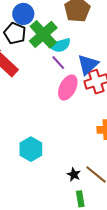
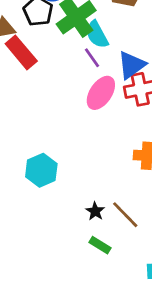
cyan semicircle: (60, 45) -> (97, 35), turned 70
green rectangle: (80, 199) -> (100, 245), turned -56

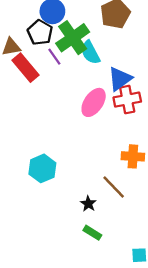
purple line: (92, 58) -> (54, 57), moved
brown line: (125, 215) -> (114, 187), moved

